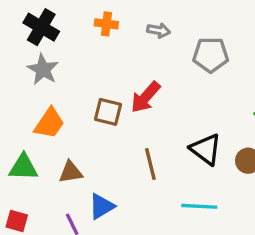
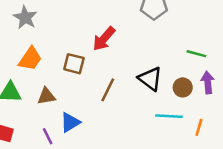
brown square: (108, 112) -> (74, 64), moved
brown line: (150, 164) -> (108, 90), turned 40
cyan line: (199, 206) -> (169, 116), moved

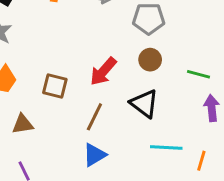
red arrow: (104, 39) -> (103, 71), moved
brown circle: (183, 87) -> (150, 60), moved
blue triangle: (70, 122) -> (94, 155), moved

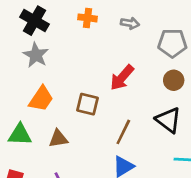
red arrow: (103, 71) -> (122, 78), moved

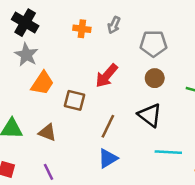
orange cross: (87, 18) -> (82, 29), moved
gray arrow: (130, 23) -> (114, 25), turned 105
orange trapezoid: (41, 99) -> (42, 83), moved
brown triangle: (58, 139) -> (47, 132), turned 30

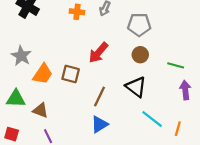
gray star: (26, 55) -> (21, 56), moved
orange trapezoid: (42, 83) -> (43, 74), moved
brown triangle: (47, 132) -> (41, 110), moved
cyan line: (168, 152) -> (152, 119), turned 35

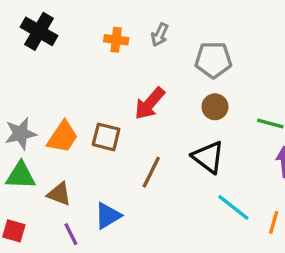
gray star: (21, 56) -> (21, 134), moved, turned 30
blue triangle: (100, 124) -> (108, 216), moved

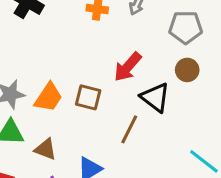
black triangle: (208, 157) -> (155, 97), moved

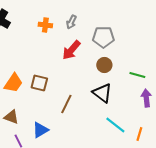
red arrow: (128, 67) -> (71, 50), moved
black triangle: (155, 97) -> (102, 93), moved

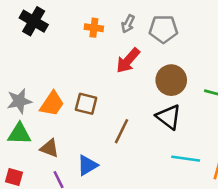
gray pentagon: (103, 37) -> (163, 29), moved
brown circle: (104, 65) -> (171, 80), size x1.5
cyan line: (115, 125) -> (186, 159), turned -30

